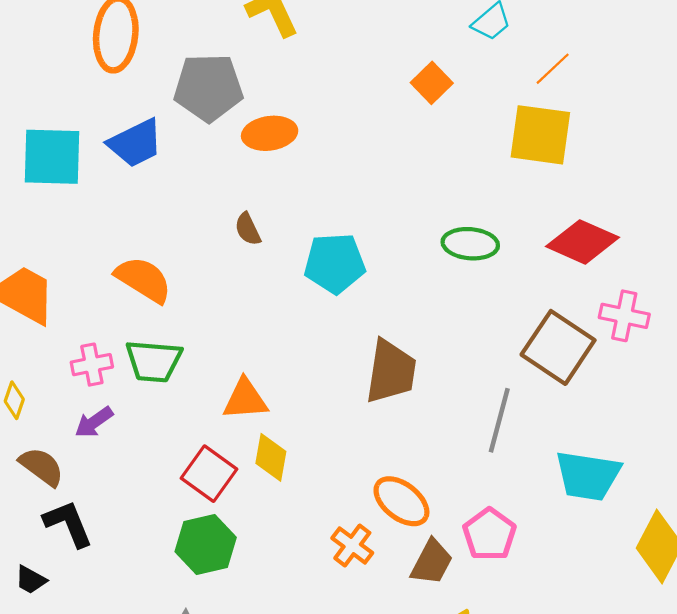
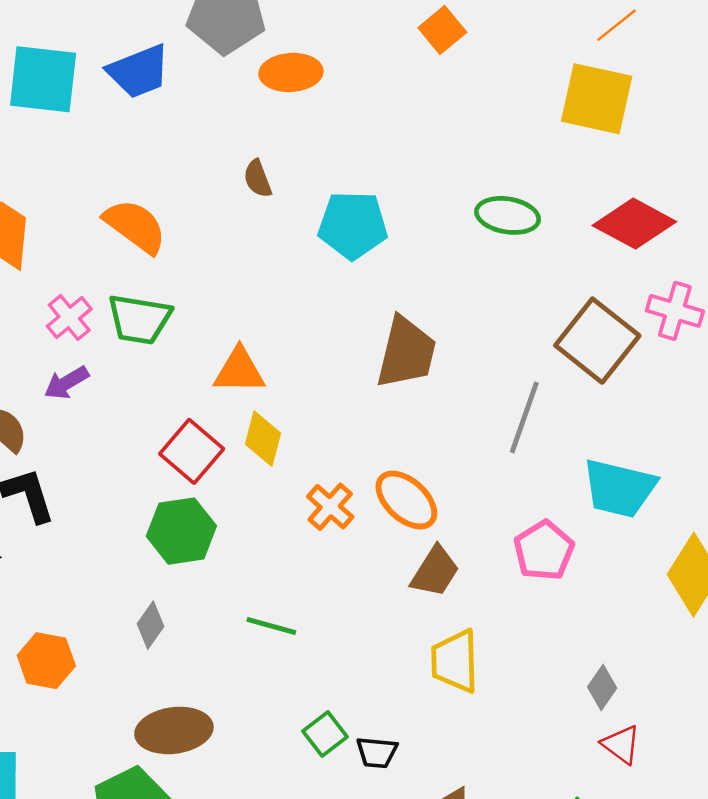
orange square: (432, 83) -> (442, 30), moved
pink cross: (92, 365) -> (69, 318), turned -33
pink pentagon: (489, 534) -> (544, 551), moved
orange cross: (352, 546) -> (330, 507), moved

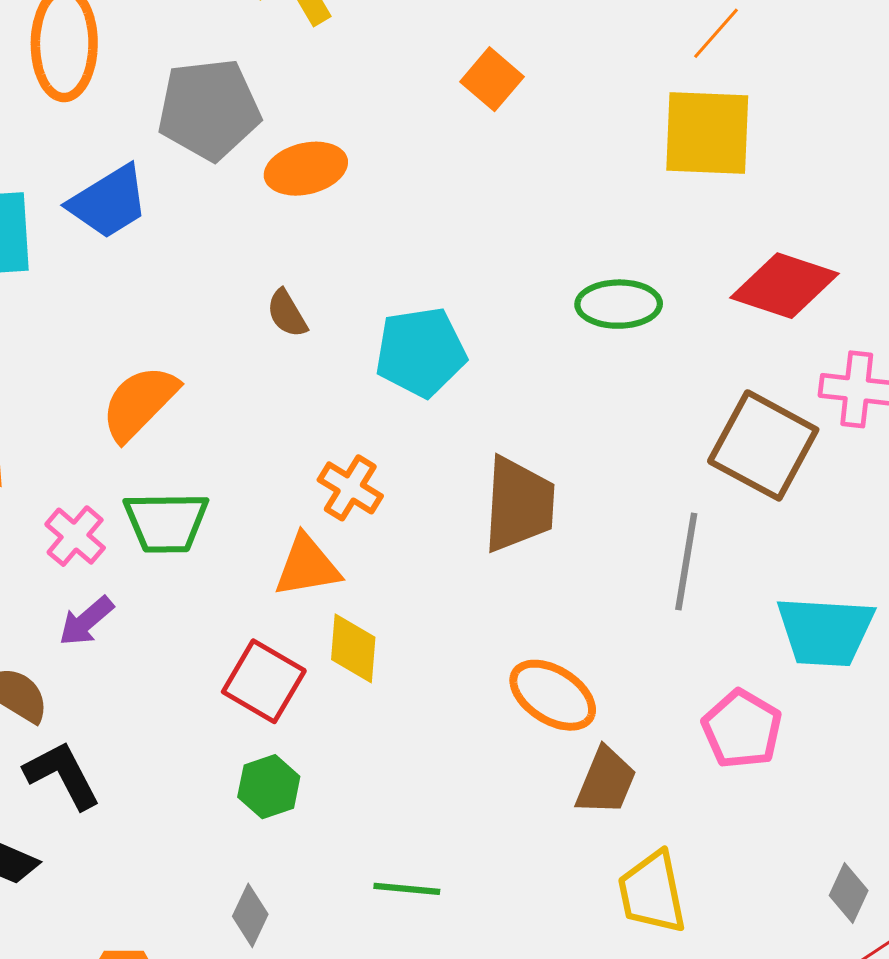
orange semicircle: (135, 226) -> (139, 403), turned -72
orange cross: (330, 507) -> (350, 488), moved
green hexagon: (181, 531) -> (269, 787), size x0.7

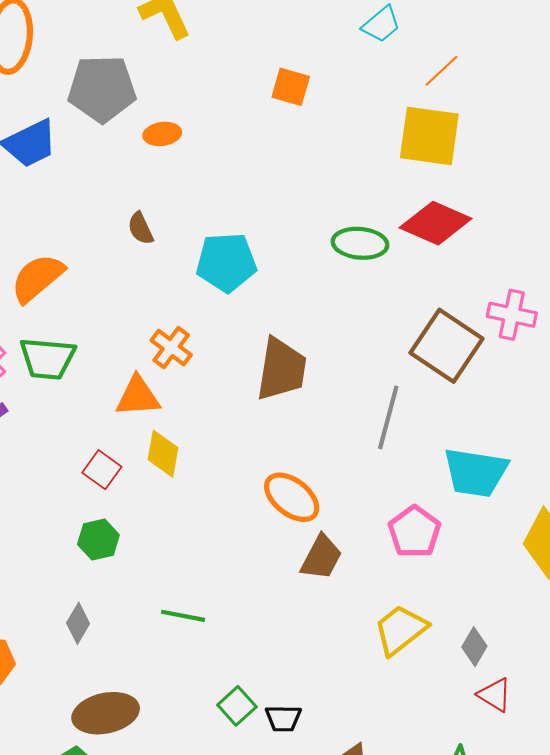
orange square: (492, 79) -> (291, 87), turned -30
orange ellipse: (306, 169) -> (162, 134), size x0.7
red diamond: (784, 286) -> (436, 223), moved
red square: (264, 681) -> (102, 470), size x0.7
yellow trapezoid: (652, 892) -> (400, 630), moved, turned 58

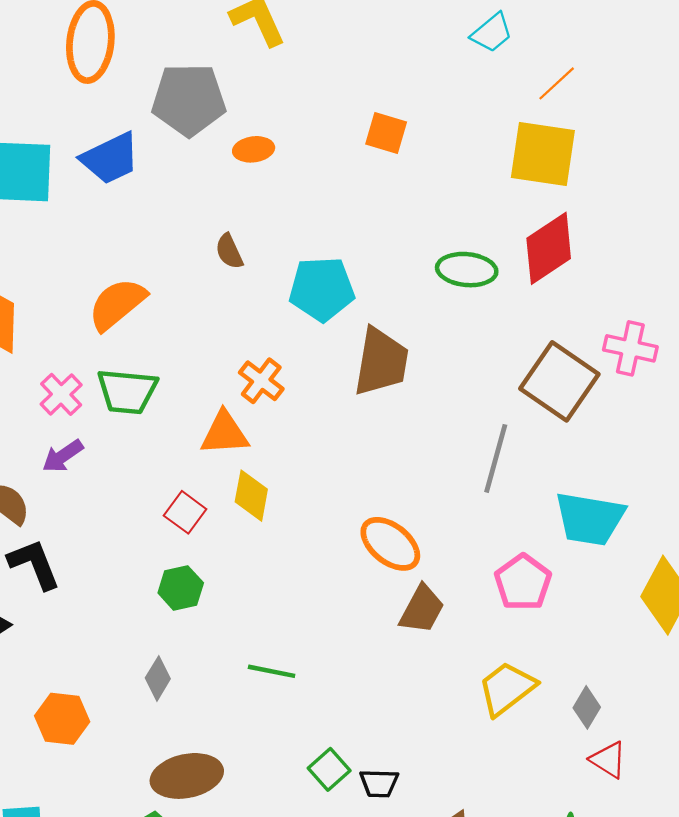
orange square: (291, 87) -> (386, 133), moved
red diamond: (436, 223) -> (549, 248), turned -58
brown trapezoid: (281, 369) -> (381, 362), moved

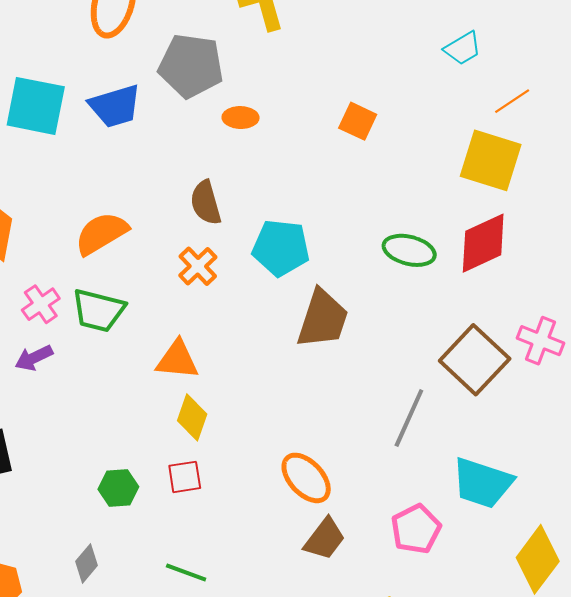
brown semicircle: (229, 251) -> (206, 203), size x1.4
orange cross: (261, 381) -> (198, 266), moved
red square: (185, 512) -> (185, 477), moved, turned 36

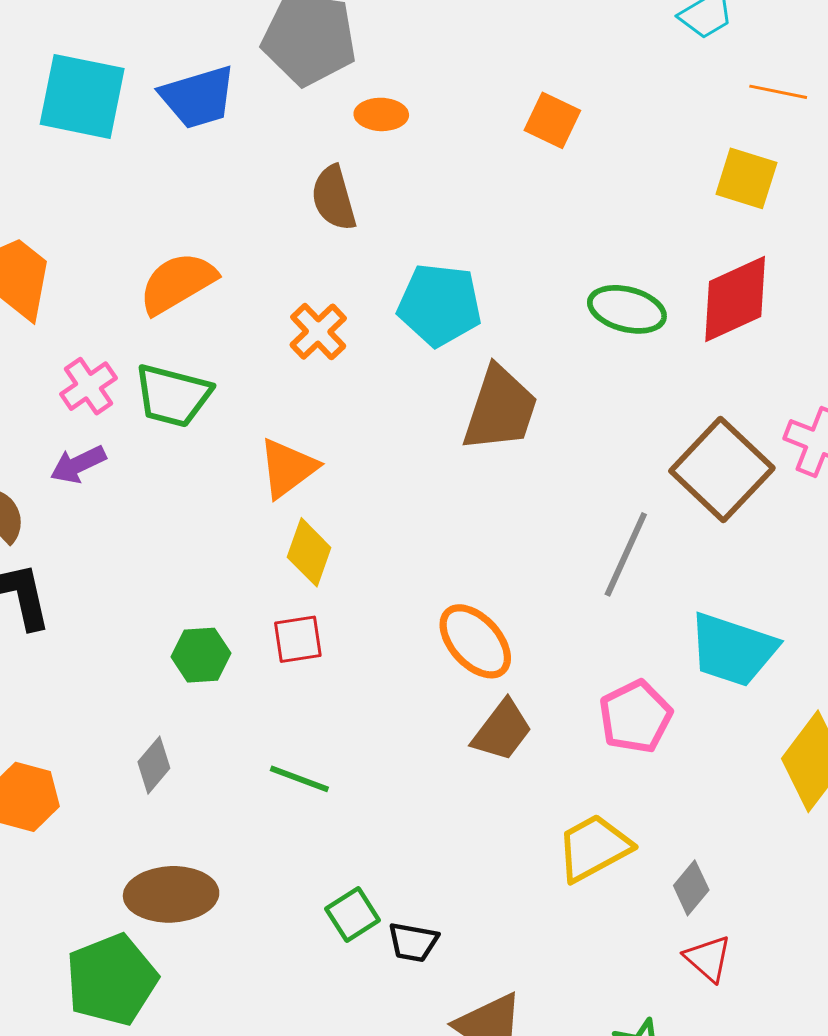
orange line: (512, 101) -> (778, 92), turned 45
yellow square: (491, 160) -> (746, 178), size x0.7
brown semicircle: (206, 203) -> (334, 198), moved
orange triangle: (177, 360) -> (288, 468), turned -42

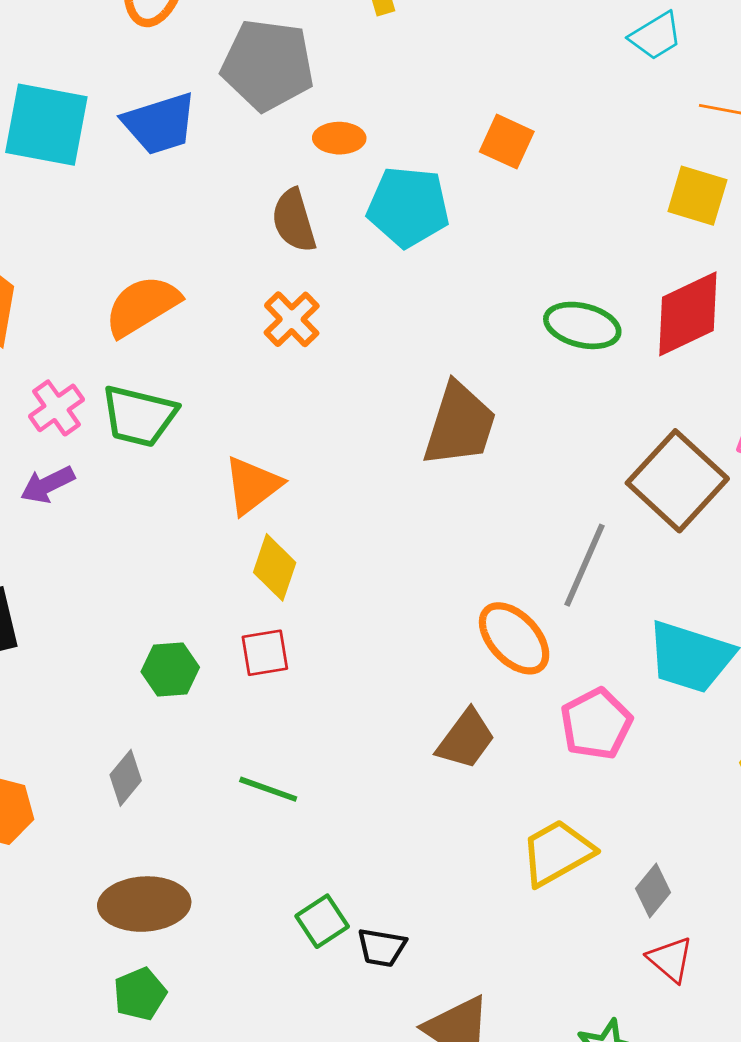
cyan pentagon: (440, 305) -> (408, 207), moved
orange cross: (318, 332) -> (292, 319), moved
orange ellipse: (475, 641) -> (514, 638), moved
green pentagon: (112, 980) -> (140, 994), moved, size x0.6

